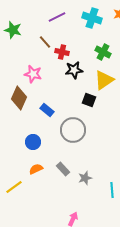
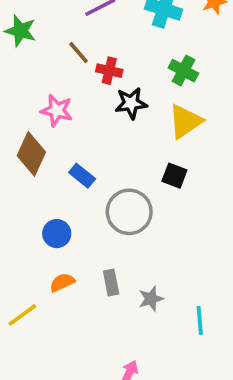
black square: (89, 100) -> (174, 176), moved
gray rectangle: (63, 169) -> (111, 282), turned 32

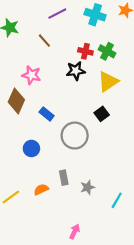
red cross: (109, 71) -> (85, 51), moved
black square: (174, 176) -> (102, 114), turned 32
orange semicircle: (62, 282) -> (41, 189), moved
cyan line: (200, 320) -> (117, 200), turned 35

